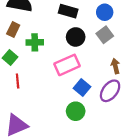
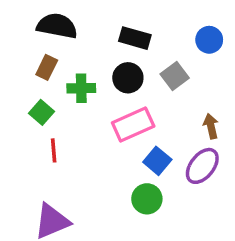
blue circle: (105, 12) -> (209, 40), moved
gray square: (105, 35) -> (175, 76), moved
black circle: (76, 37) -> (128, 78), moved

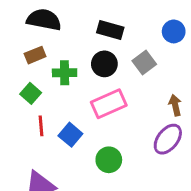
brown rectangle: (47, 67) -> (35, 55), turned 42
blue square: (157, 161) -> (70, 135), moved
green circle: (147, 199) -> (109, 160), moved

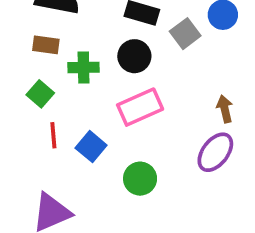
brown rectangle: (35, 55) -> (46, 45), turned 30
gray square: (144, 62) -> (185, 34), moved

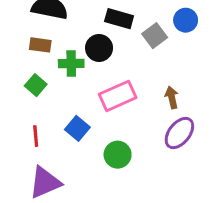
black circle: (134, 56) -> (99, 48), moved
brown arrow: (225, 109) -> (172, 97), moved
red line: (53, 135) -> (36, 136), moved

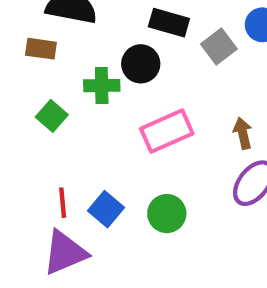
brown rectangle: (40, 45) -> (41, 49), moved
blue square: (77, 128) -> (106, 209), moved
red line: (36, 136) -> (63, 203), moved

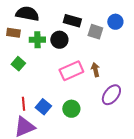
gray square: (219, 46) -> (95, 32), turned -35
green cross: (102, 86) -> (37, 40), moved
brown arrow: (243, 133) -> (95, 70), moved

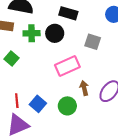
gray square: (95, 32) -> (93, 42), moved
brown arrow: (95, 70) -> (84, 88), moved

